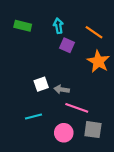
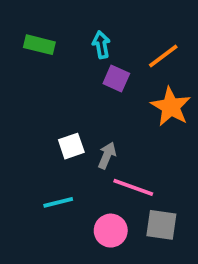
orange line: (94, 32) -> (163, 56), turned -72
gray arrow: (62, 90) -> (107, 155), turned 104

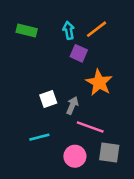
orange line: (163, 56) -> (97, 29), moved
orange star: (171, 107) -> (99, 83), moved

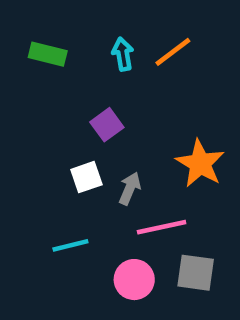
purple square: (79, 53) -> (107, 125), moved, turned 30
orange star: (99, 83) -> (200, 163), moved
pink line: (90, 127) -> (162, 227), turned -32

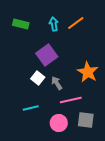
purple square: (107, 125) -> (47, 55), size x1.5
white square: (86, 177) -> (38, 78), turned -32
gray arrow: (130, 188) -> (57, 83), turned -56

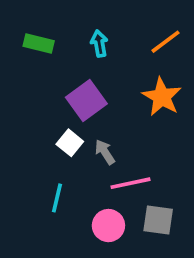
orange line: (76, 23) -> (165, 42), moved
orange star: (88, 72) -> (162, 97), moved
cyan line: (31, 108) -> (57, 198), turned -63

